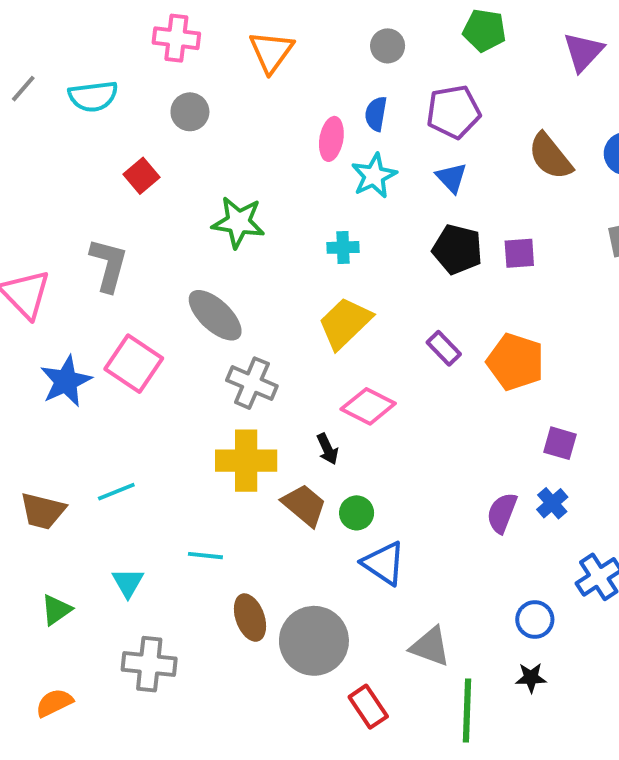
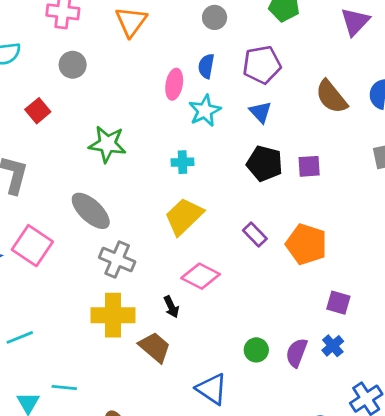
green circle: (357, 513) -> (256, 350), moved
cyan line: (205, 556) -> (64, 388), moved

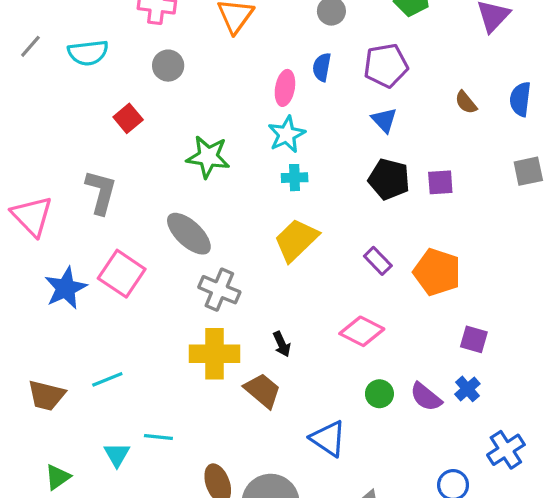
brown semicircle: (331, 97) -> (466, 102), size x0.6
cyan star: (205, 111) -> (287, 134), moved
pink diamond: (201, 276) -> (362, 331), moved
purple semicircle: (297, 353) -> (426, 397), turned -72

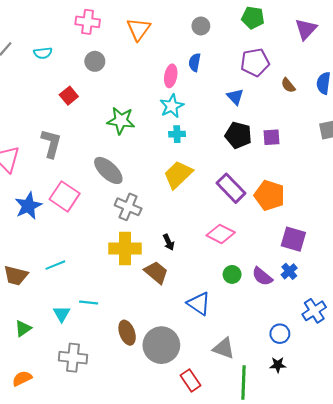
cyan semicircle: (88, 53) -> (43, 53), size x0.7
purple pentagon: (386, 66) -> (255, 62), moved
purple rectangle: (378, 261) -> (231, 188), size x1.6
purple square: (474, 339) -> (293, 239), size x1.4

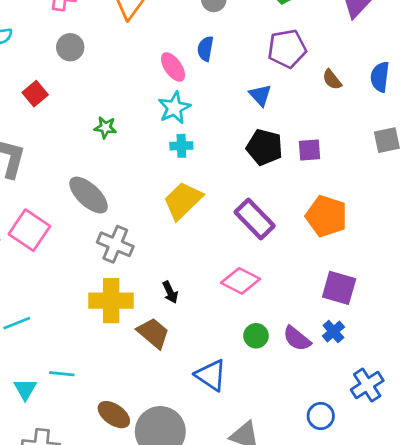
pink ellipse: (171, 76) -> (173, 67), turned -45
green star: (121, 121) -> (105, 127), size x0.6
orange pentagon: (269, 195) -> (326, 216), moved
brown ellipse: (127, 333) -> (114, 415), turned -35

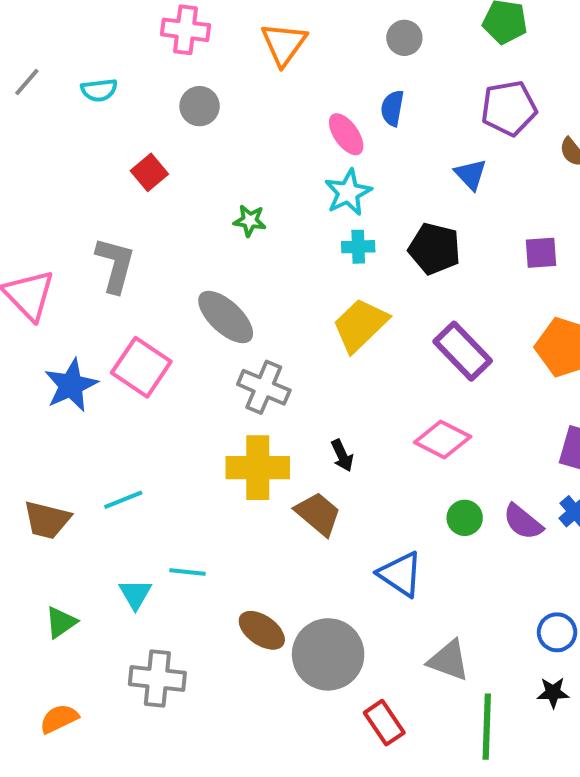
black pentagon: (264, 147) -> (435, 249), moved

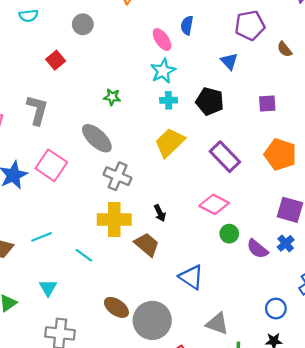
green star: (250, 221) -> (112, 97), moved
green circle: (465, 518) -> (229, 234), moved
cyan line: (187, 572) -> (84, 255), moved, turned 30

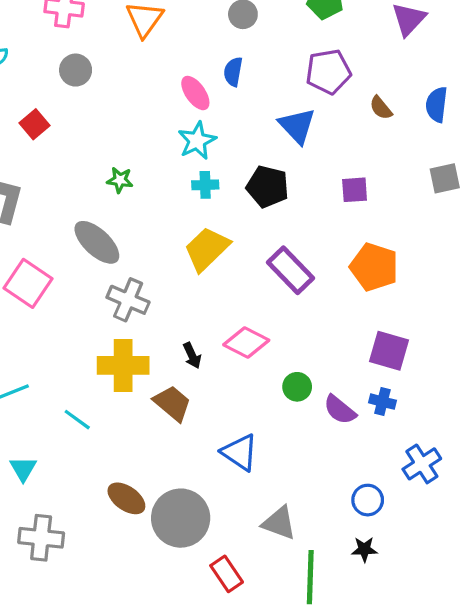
blue triangle: (229, 61) -> (297, 126), size x1.4
pink diamond: (214, 204) -> (246, 342), moved
blue cross: (286, 243) -> (382, 402), turned -35

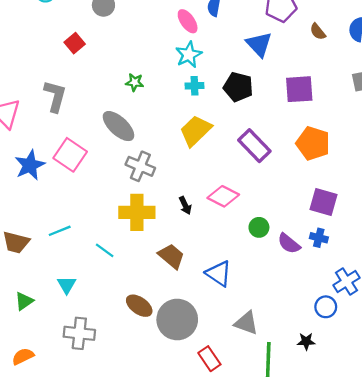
purple square: (355, 190) -> (299, 89), size x1.5
brown trapezoid: (172, 403) -> (171, 256), moved
blue circle: (368, 500) -> (326, 307), moved

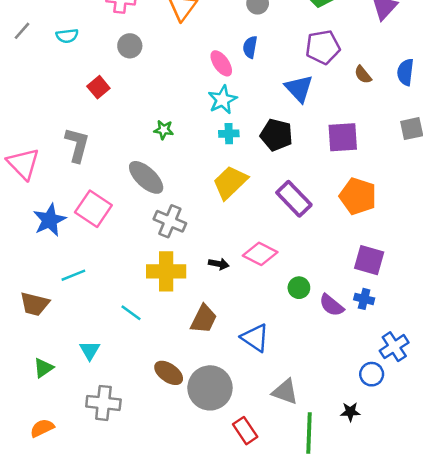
black arrow: (185, 205) -> (219, 264), turned -54
cyan line: (60, 231) -> (73, 275), moved
brown trapezoid: (171, 256) -> (204, 319), turned 76

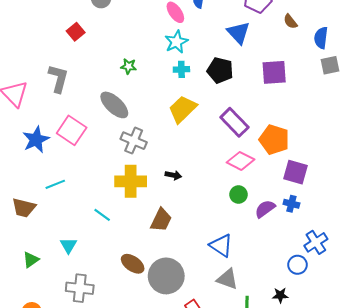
blue semicircle: (405, 72) -> (321, 38), moved
orange pentagon: (358, 196) -> (274, 140), moved
pink diamond: (260, 254) -> (241, 161), moved
purple semicircle: (332, 305) -> (265, 209), turned 105
blue triangle: (255, 338) -> (221, 245), moved

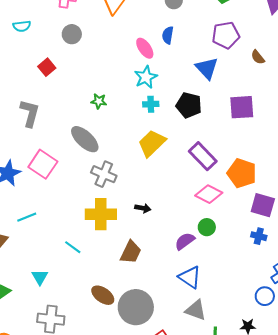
purple semicircle: (265, 209) -> (185, 241), moved

